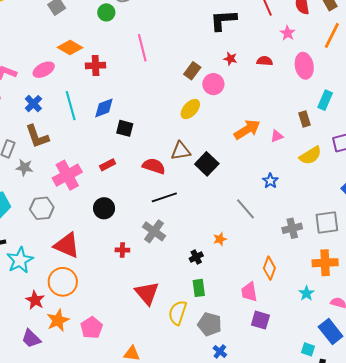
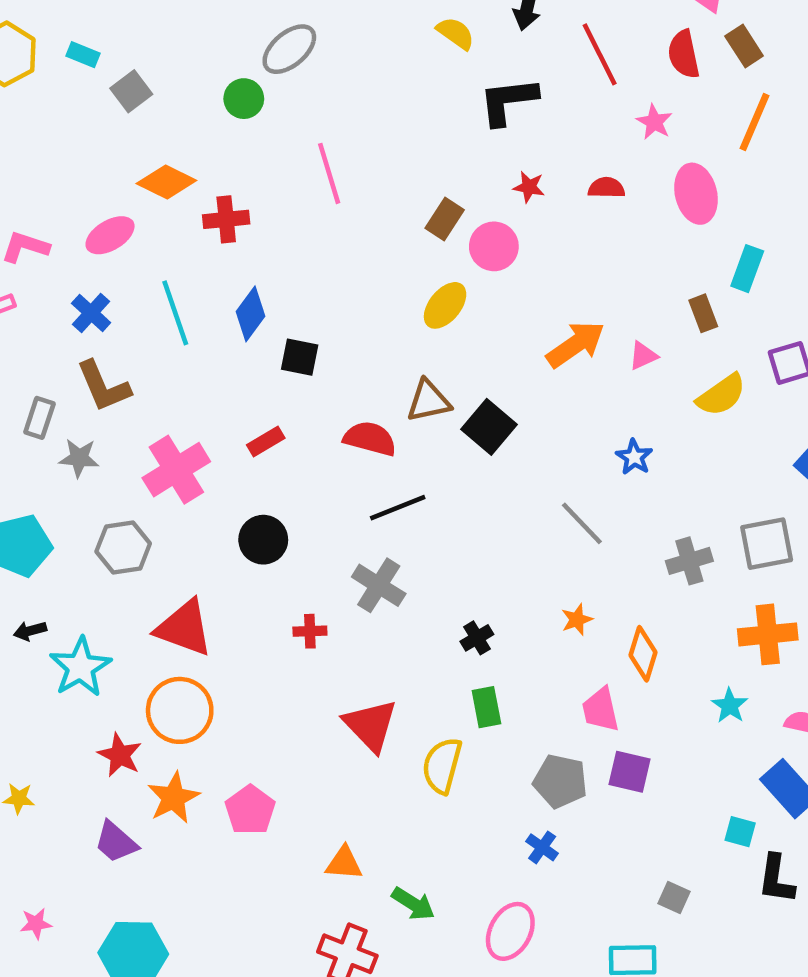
blue diamond: (104, 108) -> (251, 314), turned -30
orange star: (220, 239) -> (577, 620), moved
gray pentagon: (210, 324) -> (560, 781), moved

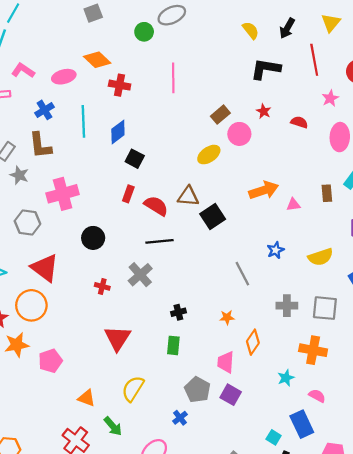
yellow semicircle: (721, 395) -> (321, 257), moved
red rectangle: (266, 441) -> (128, 194), moved, turned -56
yellow semicircle: (442, 766) -> (133, 389), moved

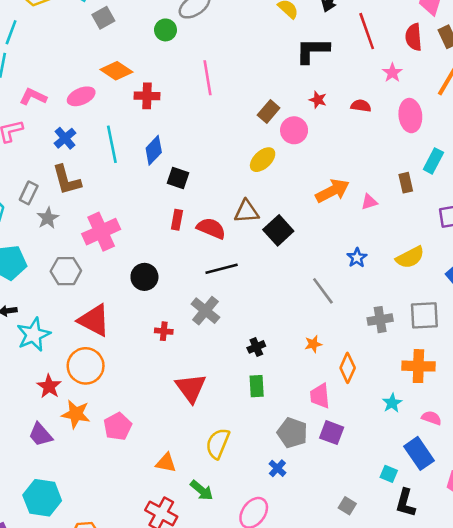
gray star: (19, 175) -> (48, 218), turned 30
orange star: (17, 345) -> (76, 414), turned 30

